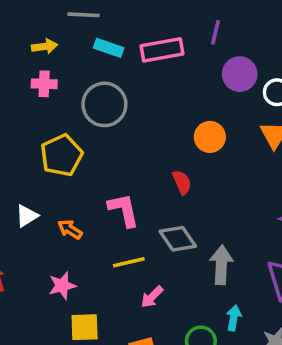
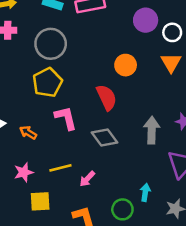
yellow pentagon: (62, 155) -> (47, 83), moved
red semicircle: (182, 182) -> (107, 97), size x1.5
yellow line: (129, 262) -> (60, 168), moved
gray arrow: (221, 265) -> (152, 130), moved

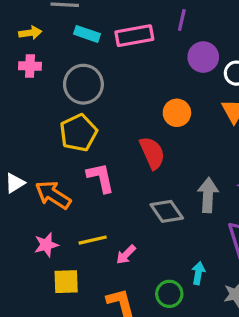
orange arrow: (28, 132) -> (53, 195), size x1.6
gray diamond: (104, 137) -> (167, 211), moved

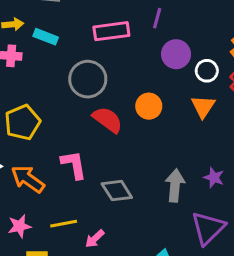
cyan rectangle: (87, 34) -> (46, 37), moved
gray circle: (83, 84) -> (88, 79), moved
yellow pentagon: (78, 133) -> (23, 122), moved
red semicircle: (152, 153) -> (108, 120), moved, turned -32
gray diamond: (167, 211) -> (117, 191), moved

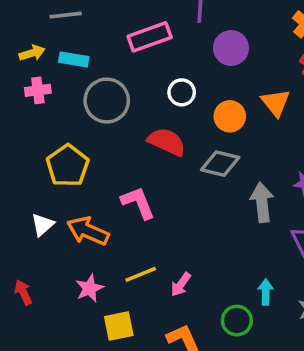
white circle: (207, 71) -> (182, 92), moved
gray circle: (88, 79) -> (107, 101), moved
orange circle: (149, 106) -> (230, 116), moved
gray diamond: (117, 191) -> (220, 164), moved, turned -32

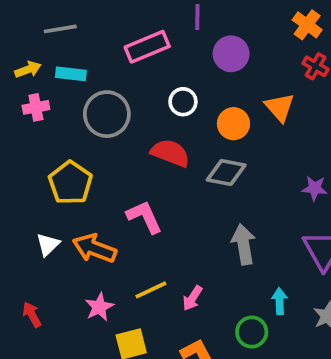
gray arrow: (262, 202) -> (244, 244), moved

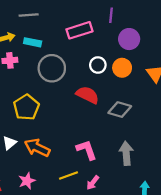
orange circle: (233, 124) -> (122, 68), moved
pink L-shape: (144, 217) -> (87, 150), moved
pink star: (99, 307) -> (27, 181), moved

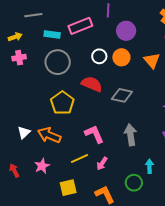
cyan rectangle: (33, 42) -> (52, 34), moved
yellow pentagon: (26, 107) -> (62, 103), moved

